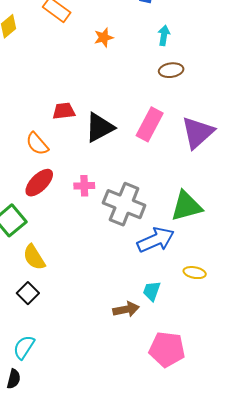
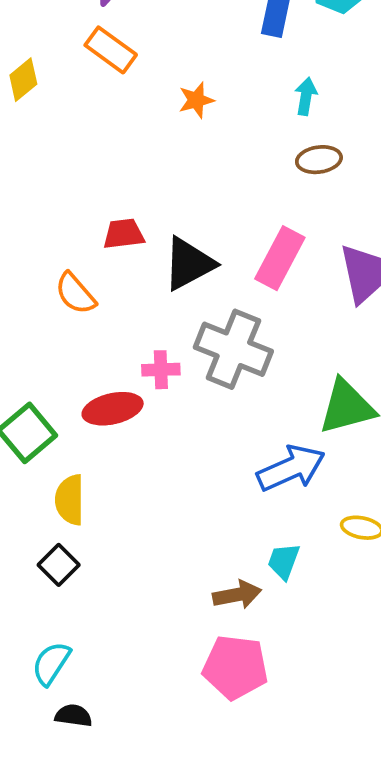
red ellipse: (39, 183) -> (113, 409), moved, turned 32
gray cross: (124, 204) -> (233, 349), moved
yellow semicircle: (34, 257) -> (70, 500), turned 32
pink pentagon: (167, 349) -> (235, 667), moved
black semicircle: (14, 379) -> (74, 715), moved, turned -96

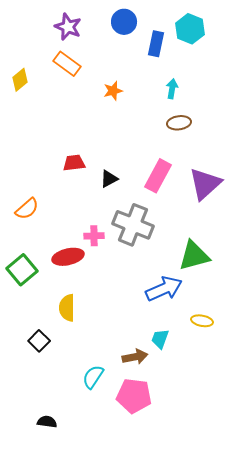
black triangle: (189, 264) -> (109, 179), size x0.6
orange semicircle: (75, 293) -> (27, 209), moved, turned -90
yellow semicircle: (70, 500) -> (67, 308), moved
cyan semicircle: (51, 663) -> (93, 377), moved

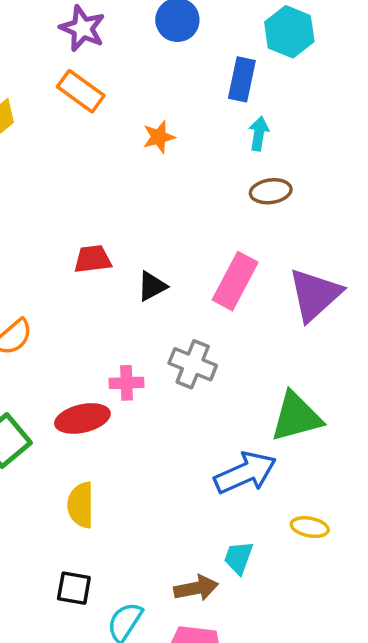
blue rectangle: (156, 44) -> (242, 79), moved
gray cross: (133, 225) -> (193, 364), size x0.7
black square: (39, 341) -> (74, 588), moved, turned -35

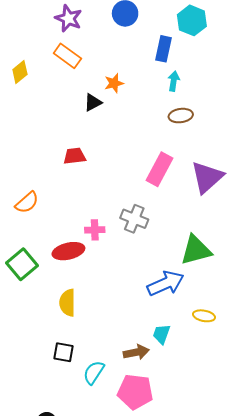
black triangle: (152, 286) -> (93, 102), moved

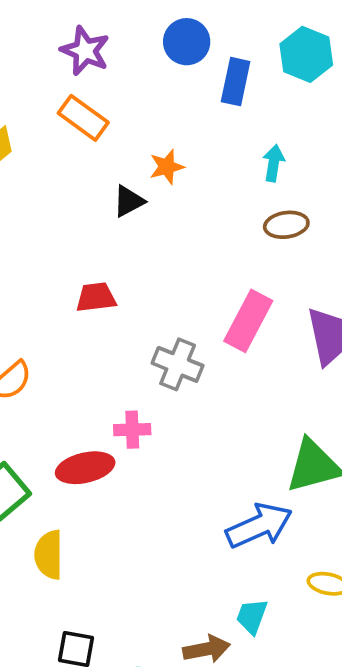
blue rectangle: (164, 49) -> (236, 82), moved
gray cross: (134, 219) -> (178, 364), moved
yellow semicircle: (67, 303) -> (49, 555), moved

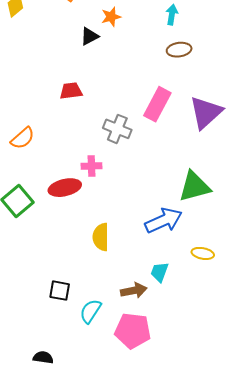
yellow semicircle: (49, 555) -> (101, 237), moved

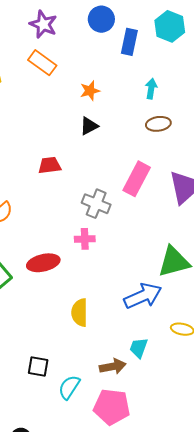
black triangle: (89, 36) -> (89, 126), moved
pink cross: (92, 166) -> (85, 239), moved

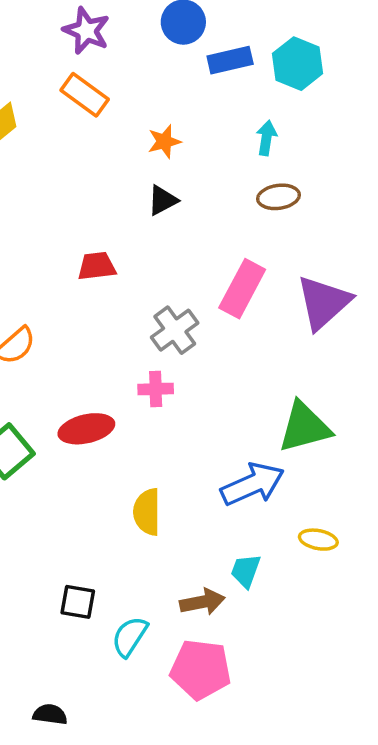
cyan hexagon: (170, 26) -> (298, 64), moved
blue rectangle: (129, 42) -> (230, 60), turned 65
gray cross: (96, 204) -> (175, 330), turned 32

